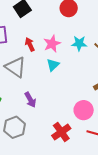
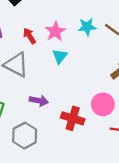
purple arrow: (30, 100) -> (39, 101), turned -42
red cross: (61, 132) -> (73, 118), moved, turned -30

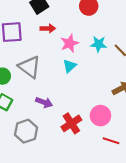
red arrow: (29, 36) -> (48, 28), moved, turned 112
red cross: (73, 118) -> (71, 123), turned 30

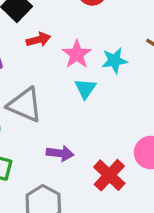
cyan star: (99, 44) -> (114, 60), moved

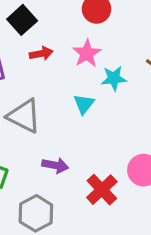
pink star: (77, 54) -> (87, 53), moved

